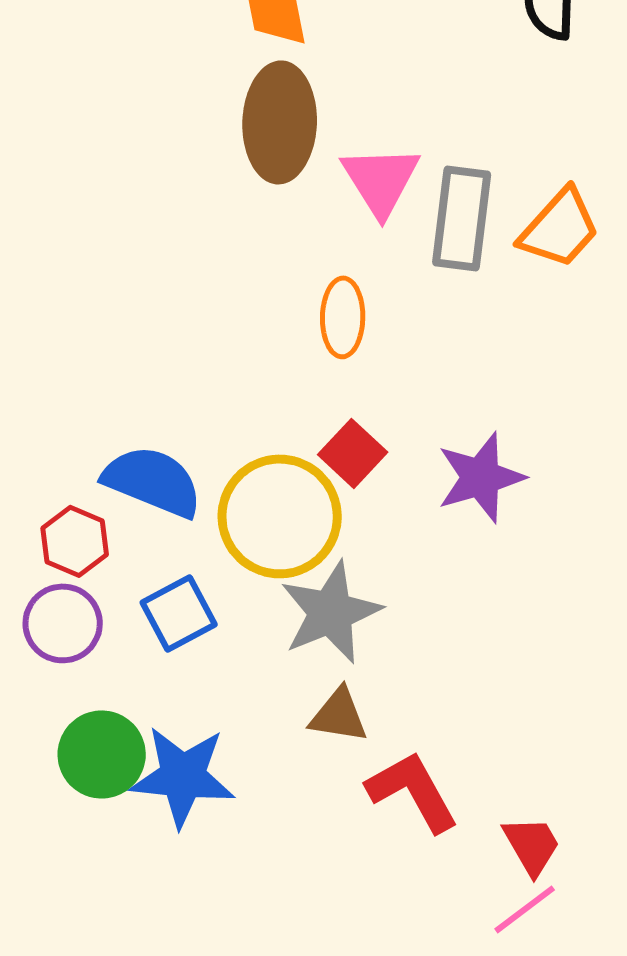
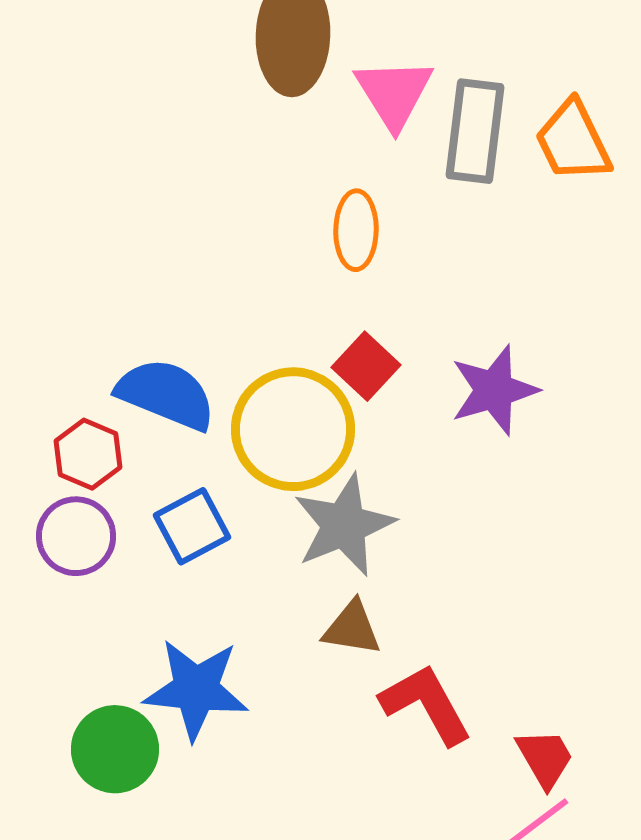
orange trapezoid: (560, 228) -> (573, 141), turned 112
green circle: (102, 754) -> (115, 749), moved

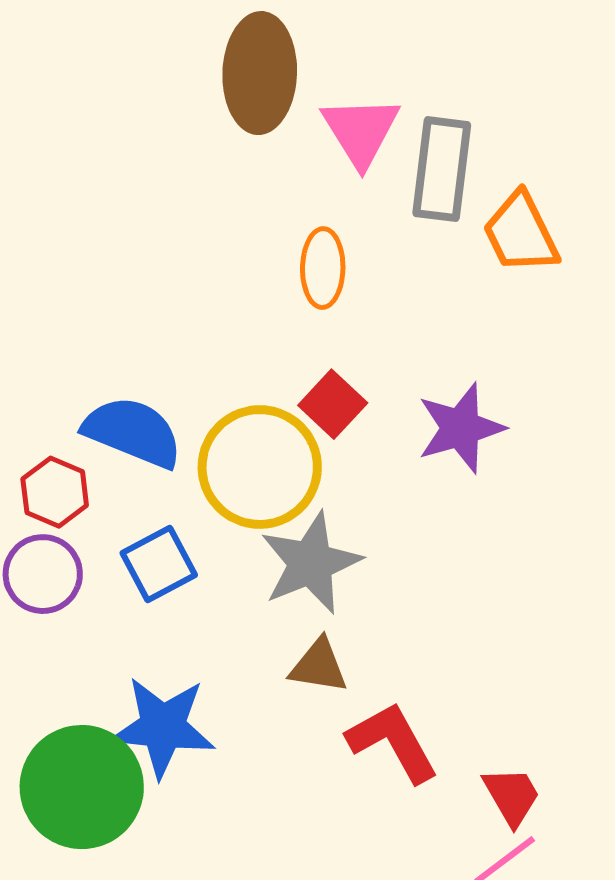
orange trapezoid: (573, 141) -> (521, 233), moved
green circle: (115, 749) -> (82, 787), size x1.4

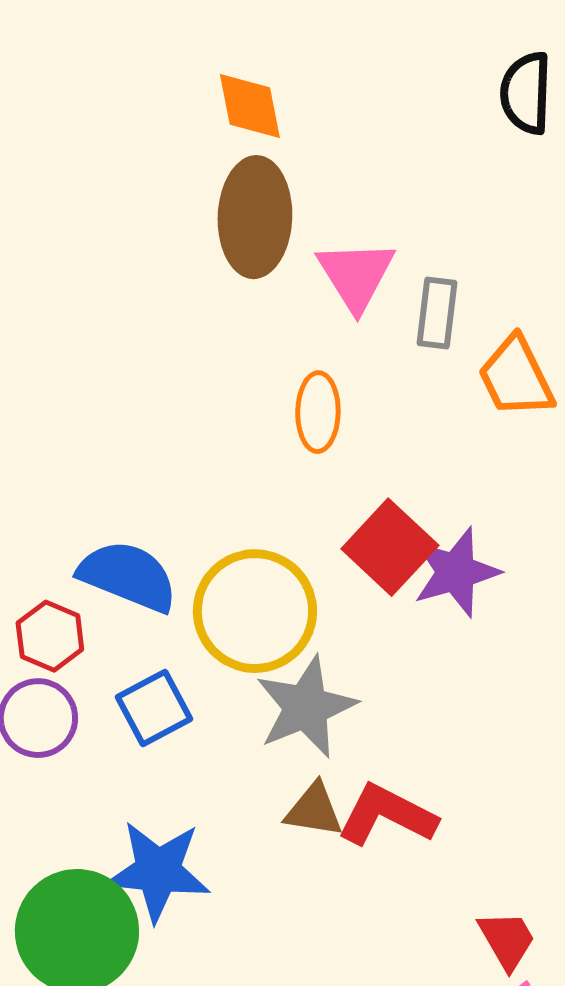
gray rectangle: (442, 169) -> (437, 313), size x0.7
red square: (333, 404) -> (390, 547), moved, size x1.4
red L-shape: (393, 742) -> (387, 815), moved, turned -34

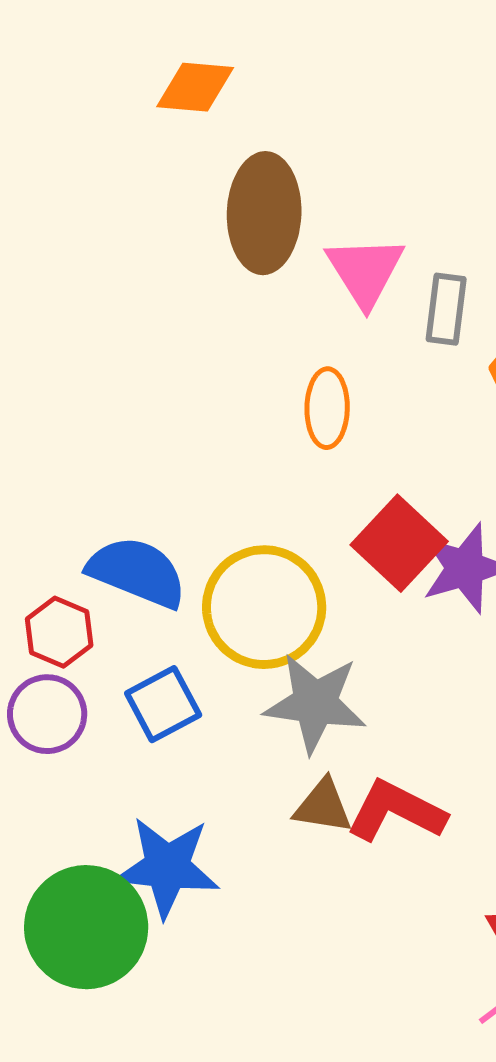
orange diamond: (250, 106) -> (195, 87), moved, turned -74
gray star: (306, 707) -> (315, 703), turned 30

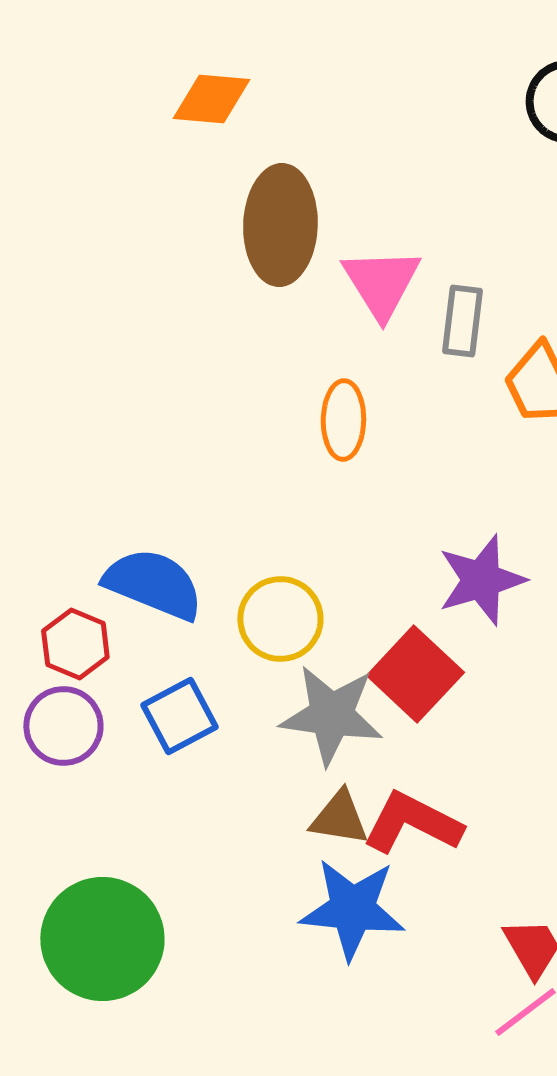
red square: (399, 543) -> (415, 674), moved
yellow circle: (264, 607) -> (280, 619), size x0.7
blue star: (167, 867) -> (352, 909), moved

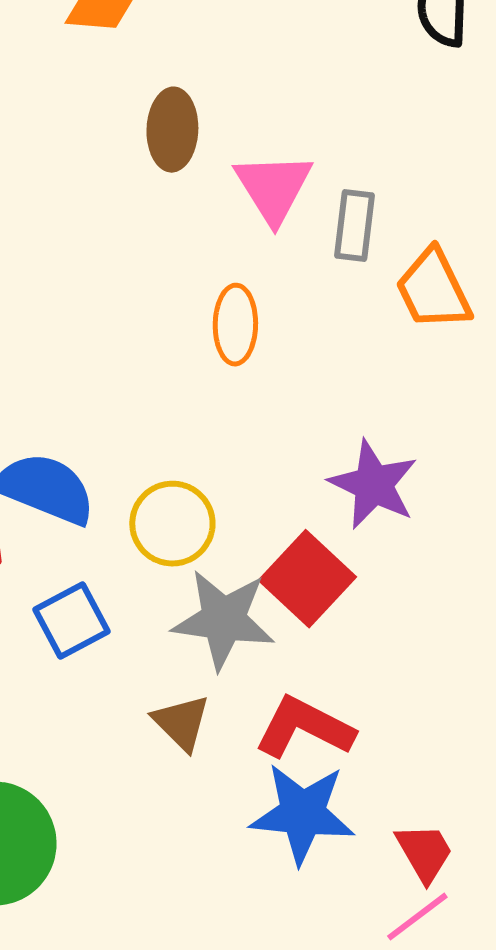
brown ellipse: (280, 225) -> (172, 130), size x0.7
purple star: (481, 580) -> (373, 485), turned -30
brown triangle: (339, 818) -> (181, 723), moved, turned 36
blue star: (352, 909) -> (302, 814), moved

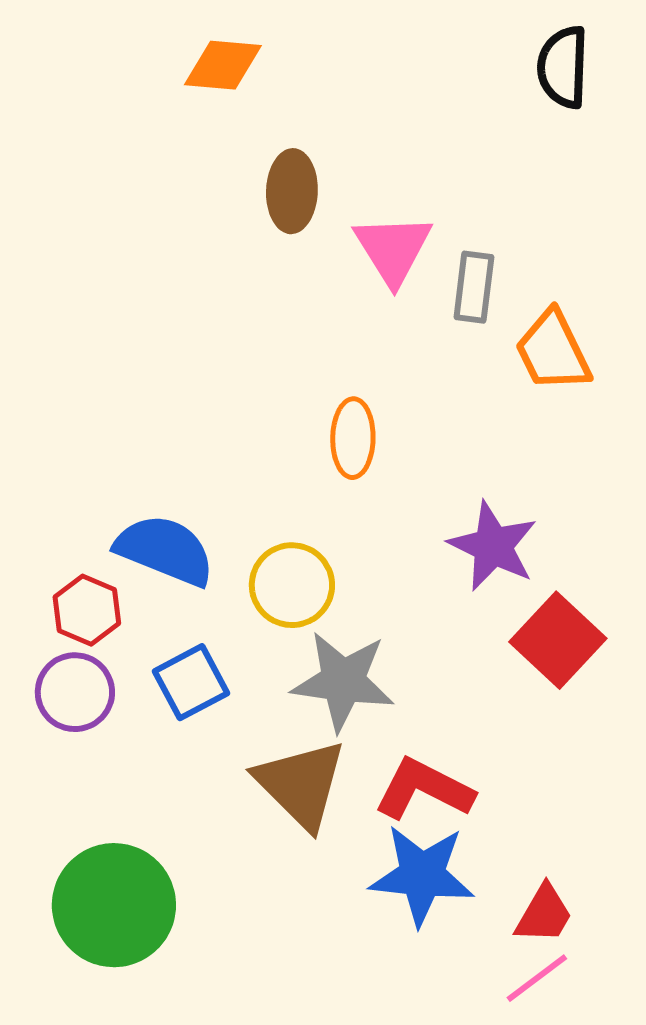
orange ellipse: (235, 325) -> (353, 438), moved
red square: (307, 579) -> (558, 640), moved
brown triangle: (181, 723) -> (301, 784), size x1.6
red trapezoid: (424, 853) -> (544, 914), turned 60

